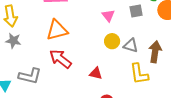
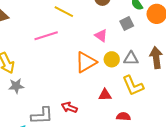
orange triangle: (57, 30) -> (86, 62), moved
red arrow: (60, 59) -> (69, 107), moved, size x0.7
yellow L-shape: (139, 74) -> (133, 86), moved

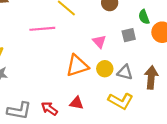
yellow L-shape: (133, 86) -> (121, 101), turned -50
red triangle: (105, 95) -> (77, 103), moved

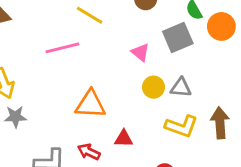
gray square: (129, 35) -> (178, 38), size x1.5
orange triangle: (77, 66) -> (90, 104), moved, turned 30
brown arrow: (151, 77) -> (220, 123), moved

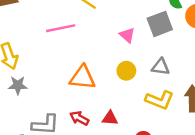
yellow circle: (154, 87) -> (126, 71), moved
red triangle: (124, 139) -> (110, 118), moved

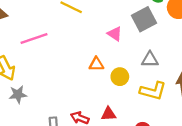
pink line: (61, 28) -> (34, 38), moved
yellow circle: (126, 71) -> (120, 77), moved
orange triangle: (82, 78) -> (96, 64), moved, size x0.6

